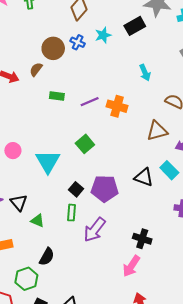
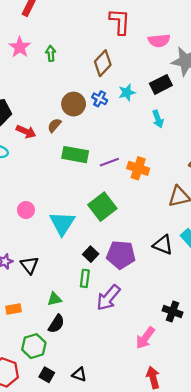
cyan arrow: (145, 73) -> (158, 119), moved
green rectangle: (57, 96) -> (75, 155), size x1.6
green square: (85, 144) -> (102, 207), size x1.4
green triangle: (38, 221) -> (54, 299), moved, turned -40
black cross: (142, 239) -> (173, 311), moved

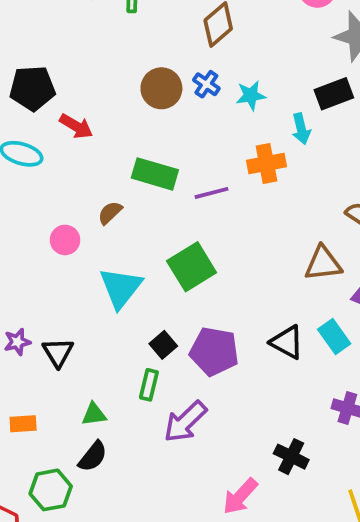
black rectangle: (161, 84) -> (334, 94), moved
cyan star: (127, 93) -> (251, 95), moved
brown semicircle: (54, 125) -> (110, 213), moved
orange cross: (138, 168) -> (266, 164), moved, turned -35
pink circle: (26, 210) -> (65, 240), moved

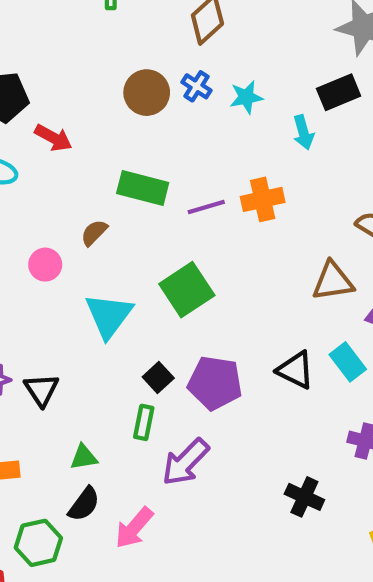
orange cross: (266, 164) -> (263, 199), moved
pink arrow: (240, 496) -> (134, 528), moved

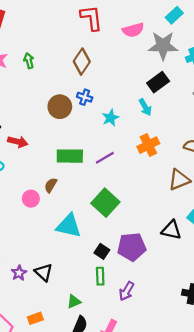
cyan star: (246, 97) -> (110, 118), moved
orange cross: (263, 199) -> (148, 145), moved
pink circle: (45, 265) -> (31, 199), moved
cyan triangle: (109, 316) -> (69, 226), turned -40
purple arrow: (185, 462) -> (127, 291), size x0.7

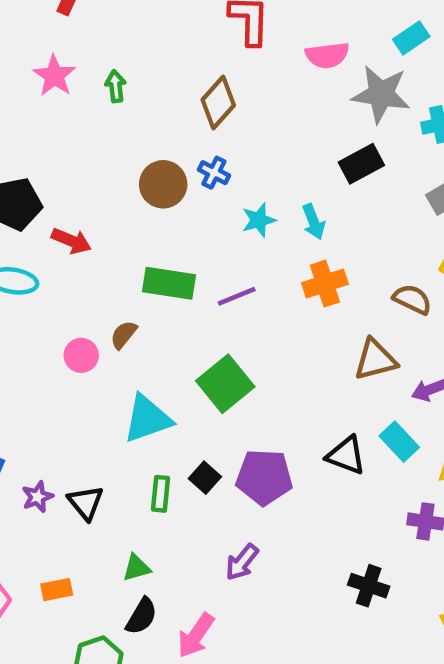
cyan arrow: (145, 107) -> (314, 222), moved
cyan triangle: (69, 226) -> (147, 419), turned -40
green rectangle: (100, 276) -> (161, 494), moved

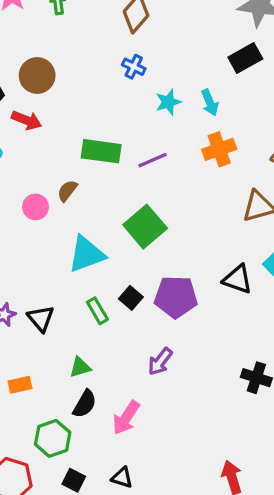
brown circle: (163, 184) -> (37, 76), moved
green rectangle: (161, 494) -> (97, 311), turned -35

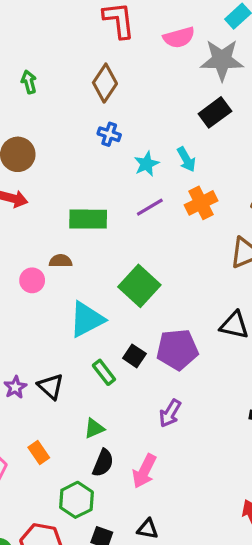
purple line: (153, 160) -> (150, 207), moved
brown semicircle: (67, 191) -> (61, 261), turned 60
orange rectangle: (20, 385) -> (39, 452), turned 75

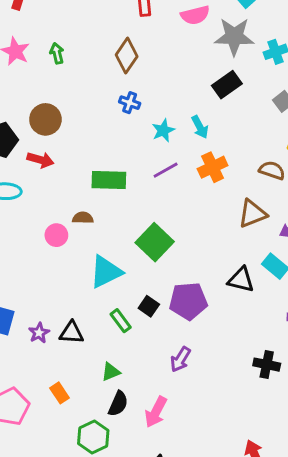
black triangle: (51, 386) -> (72, 333), turned -40

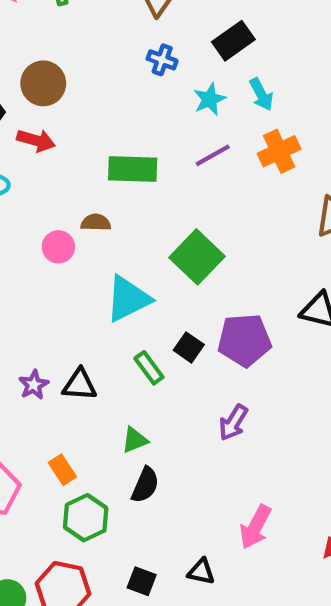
black rectangle: (227, 85) -> (233, 41), moved
pink arrow: (156, 412) -> (256, 527), moved
green hexagon: (93, 437) -> (86, 518), moved

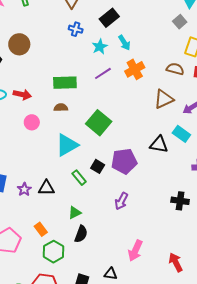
red arrow: (36, 140) -> (22, 94), moved
brown semicircle: (96, 222) -> (61, 108), moved

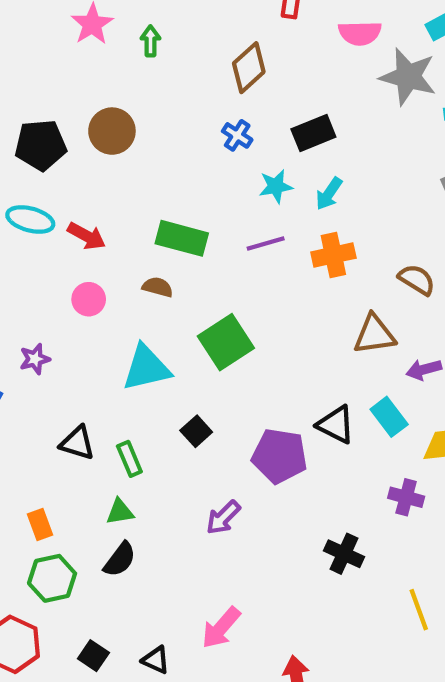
cyan arrow: (124, 43) -> (329, 194), turned 49
purple pentagon: (124, 161) -> (279, 456), moved
green rectangle: (79, 178) -> (129, 459), moved
purple star: (24, 189) -> (35, 359), moved

